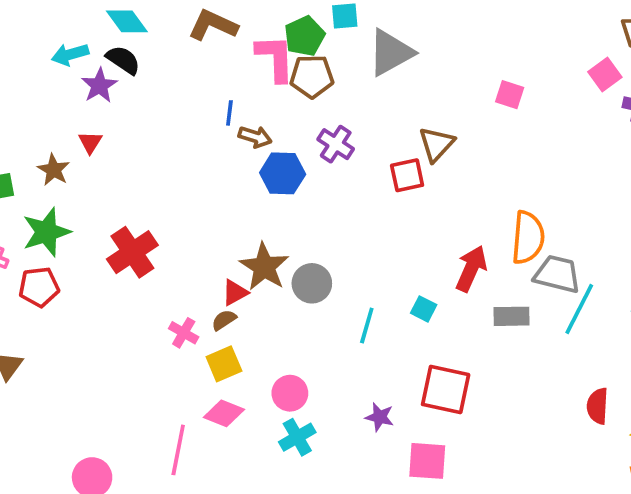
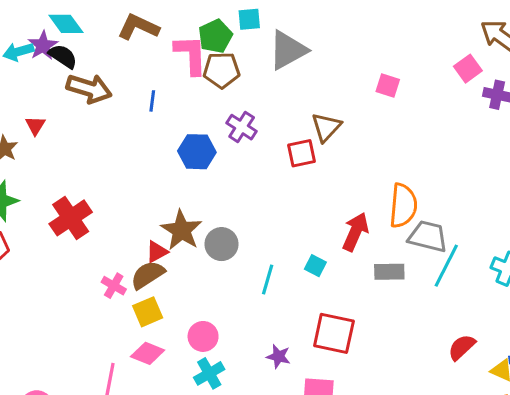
purple star: (99, 86) -> (43, 45), moved
brown arrow: (255, 137) -> (89, 89), moved, size x1.6
brown semicircle: (224, 320) -> (148, 275), size x1.6
red semicircle: (598, 406) -> (462, 347), turned 44

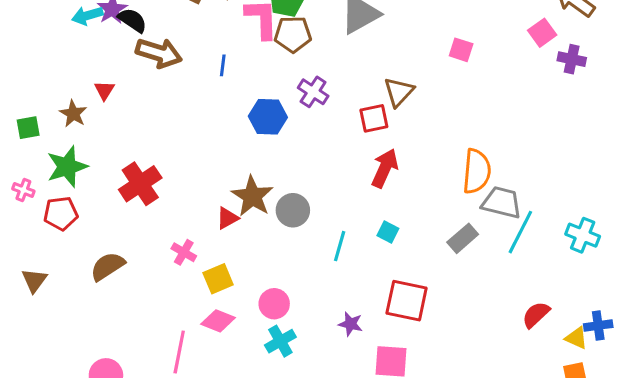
red arrow: (355, 232) -> (385, 168), moved
gray rectangle: (389, 272) -> (463, 238), turned -40
brown semicircle: (148, 275) -> (107, 266), moved

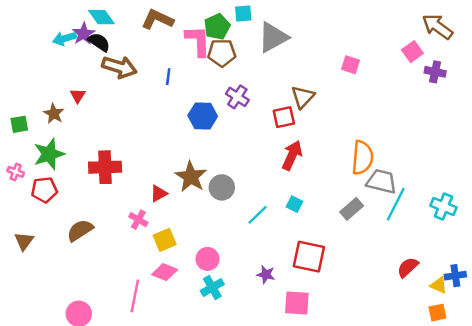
red cross: (140, 184) -> (105, 167), turned 32
red triangle: (227, 218) -> (159, 193), moved
cyan line: (340, 246) -> (258, 215), turned 30

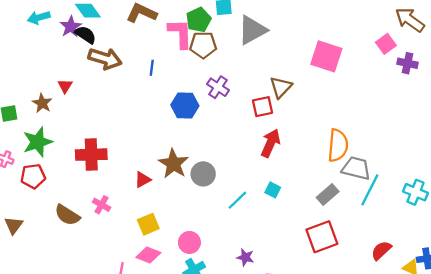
cyan arrow: (65, 38) -> (39, 18), moved
pink square: (350, 65) -> (326, 56), size x1.8
pink cross: (138, 220) -> (102, 205), moved
brown semicircle: (80, 230) -> (67, 215), turned -115
red square: (309, 257) -> (322, 237), moved, turned -32

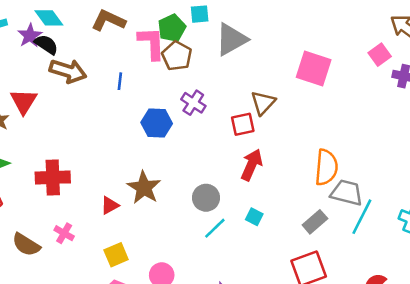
brown pentagon: (203, 45) -> (177, 56), turned 30
red triangle: (65, 86) -> (24, 101), size x1.6
gray circle: (203, 174) -> (206, 198), moved

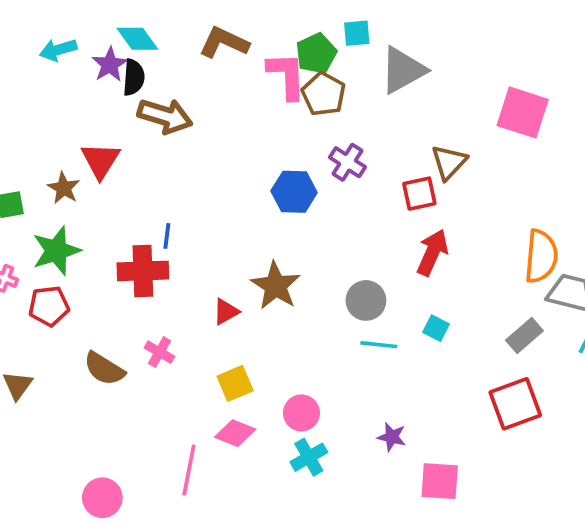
black semicircle: (46, 44) -> (134, 77), turned 60
blue line: (120, 81) -> (167, 236), moved
cyan line: (215, 228) -> (379, 345), turned 50

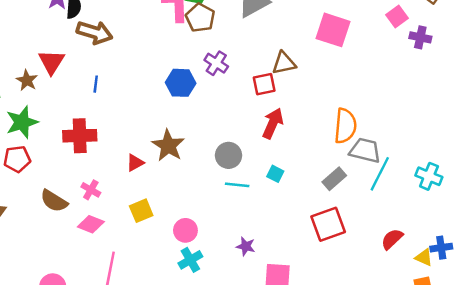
brown triangle: (449, 162) -> (284, 63), turned 35
blue line: (167, 236) -> (96, 84), moved
pink diamond: (235, 433) -> (91, 224), moved

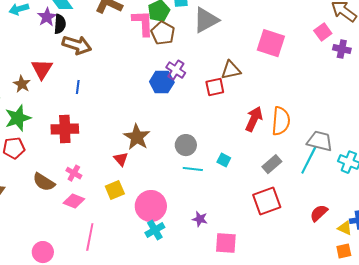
blue hexagon: (181, 83) -> (162, 82), moved
red arrow: (273, 123) -> (254, 119), moved
gray trapezoid: (365, 150) -> (320, 141), moved
red triangle: (135, 163) -> (121, 159), moved, turned -42
pink circle: (185, 230) -> (151, 206), size x1.6

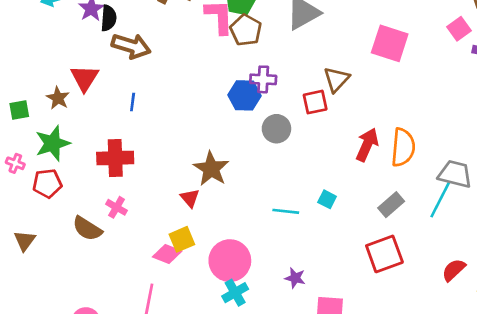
purple cross: (176, 70) -> (263, 79), turned -30
brown triangle: (231, 70) -> (336, 79), turned -35
gray circle: (186, 145) -> (276, 129), moved
pink cross: (74, 173) -> (117, 207), moved
pink diamond: (74, 201) -> (167, 254), moved

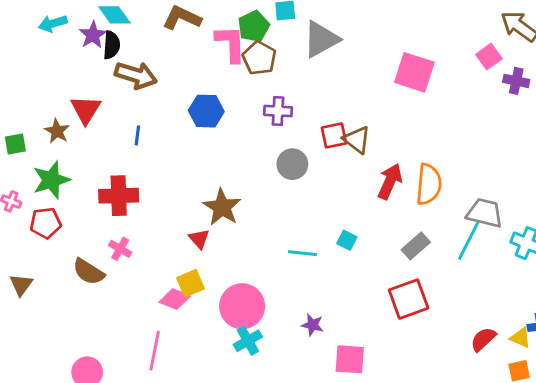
brown triangle: (336, 79) -> (357, 140), moved, turned -36
blue hexagon: (244, 95) -> (206, 111), moved
red semicircle: (454, 270) -> (483, 339), moved

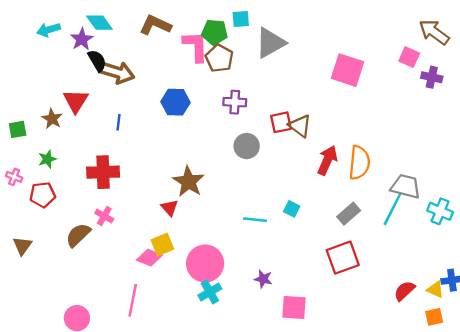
green pentagon: (254, 26) -> (215, 32), turned 30
black semicircle: (112, 45) -> (97, 61), moved, turned -35
pink square: (489, 57) -> (409, 57), turned -30
green star: (51, 180) -> (47, 159), size x0.6
brown semicircle: (89, 272) -> (78, 235), turned 104

